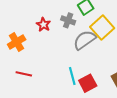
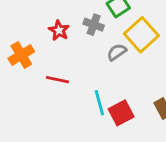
gray semicircle: (85, 40) -> (117, 52), size x0.6
red line: (24, 74) -> (57, 80), moved

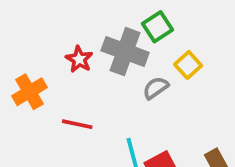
gray cross: (94, 25) -> (125, 52), size x1.6
yellow square: (141, 35) -> (188, 65), size x0.6

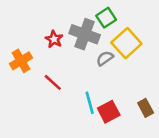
yellow square: (188, 65) -> (126, 43), size x1.6
red line: (77, 124) -> (53, 82), turned 30

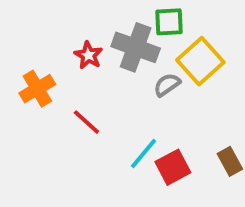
green square: (106, 18) -> (169, 22), turned 30
cyan line: (90, 103) -> (143, 153), turned 55

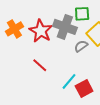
red star: (88, 55) -> (41, 31), size x1.6
orange cross: (37, 89) -> (14, 29), moved

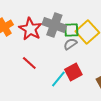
green square: (82, 14) -> (71, 30), moved
red square: (84, 88) -> (73, 72), moved

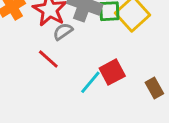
gray semicircle: (70, 44) -> (63, 31), moved

